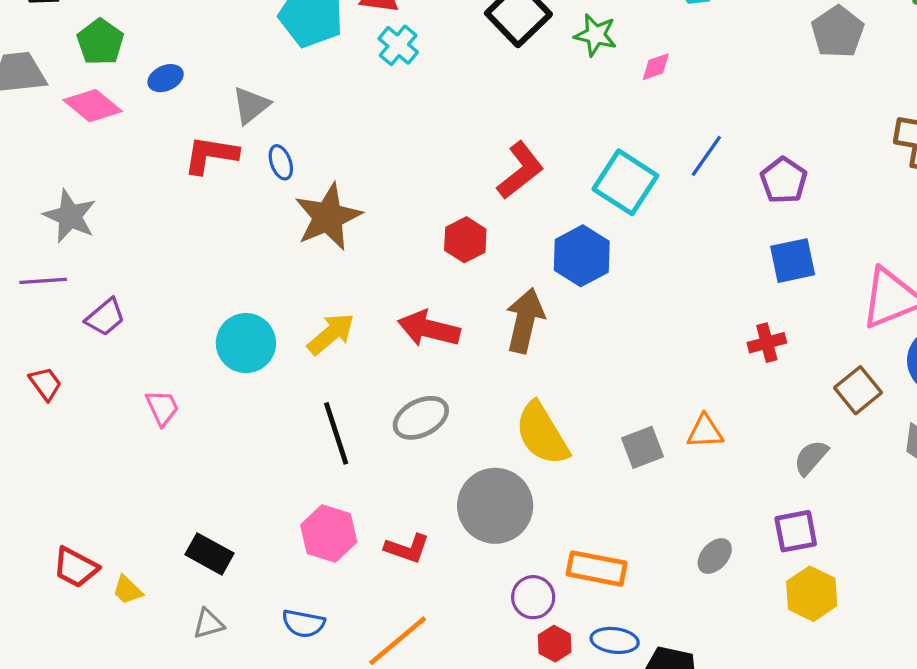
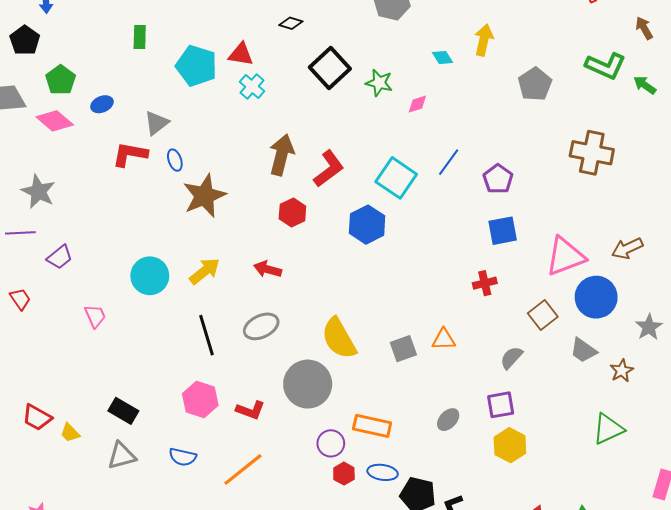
brown arrow: (525, 321) -> (282, 155), moved
red arrow: (429, 329) -> (268, 269), size x0.7
gray triangle: (208, 624) -> (122, 456), size x1.4

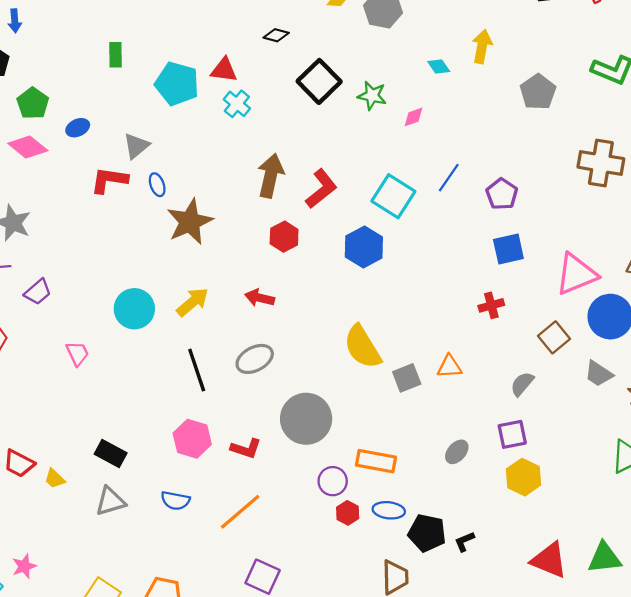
yellow semicircle: (339, 338) -> (362, 347), moved

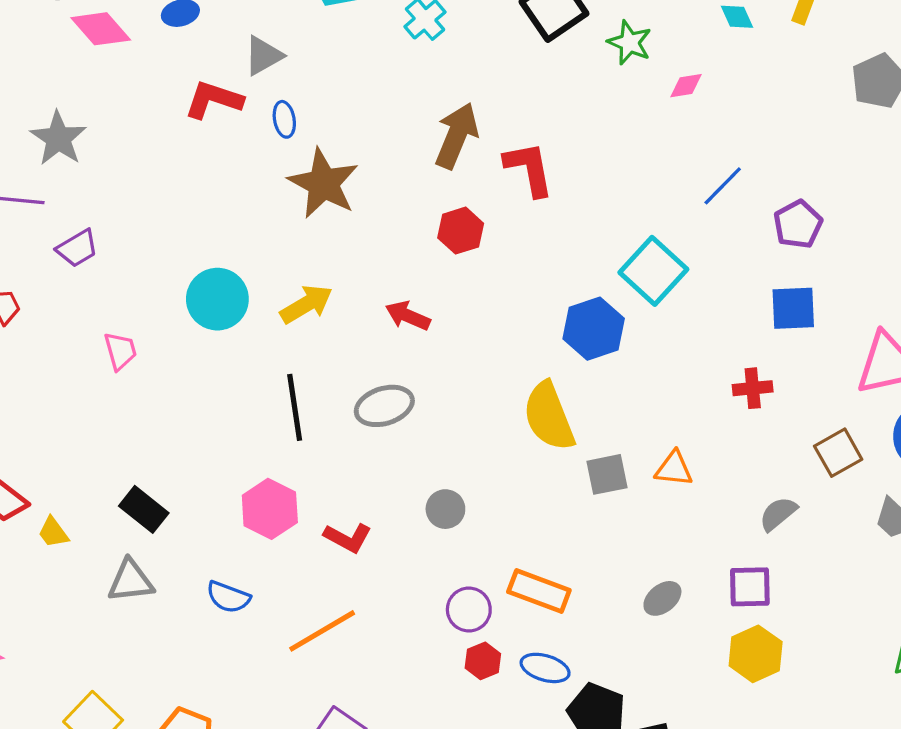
red L-shape: (321, 189) -> (529, 169), turned -72
cyan square: (393, 196) -> (653, 271), moved
brown star: (190, 222) -> (323, 183), turned -30
blue hexagon: (364, 247) -> (594, 329), moved
gray circle: (306, 419) -> (445, 509), size x0.5

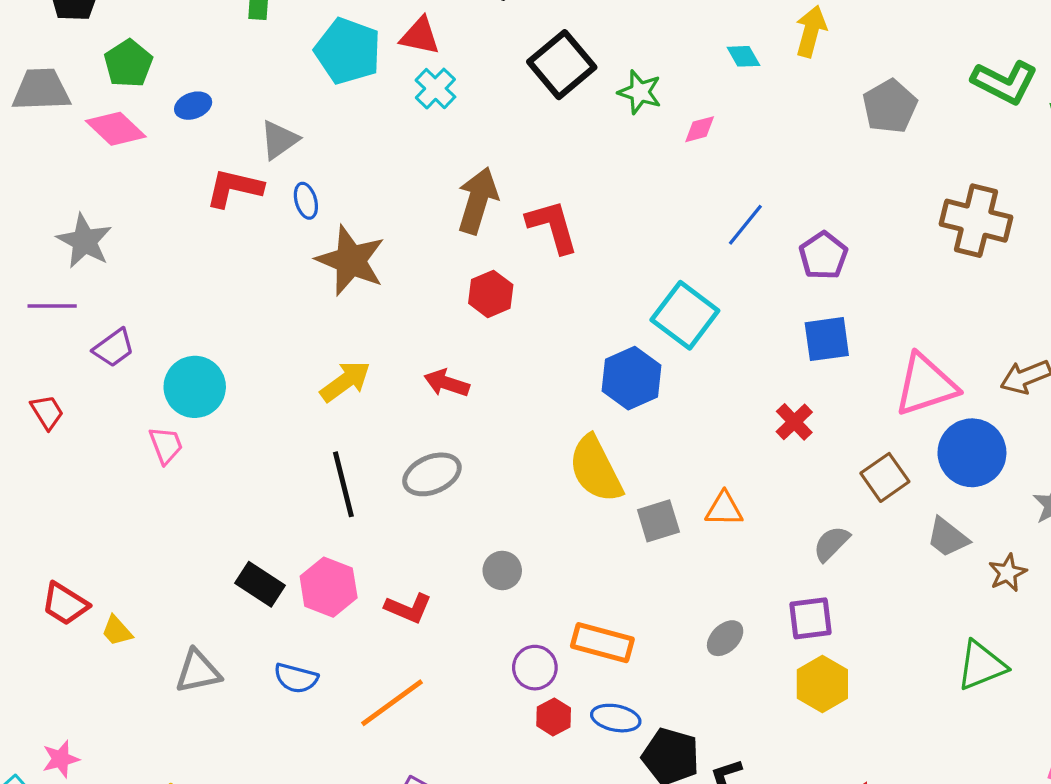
cyan circle: (217, 299) -> (195, 387), moved
red cross: (753, 388) -> (794, 422), turned -33
black rectangle: (144, 509) -> (260, 584), moved

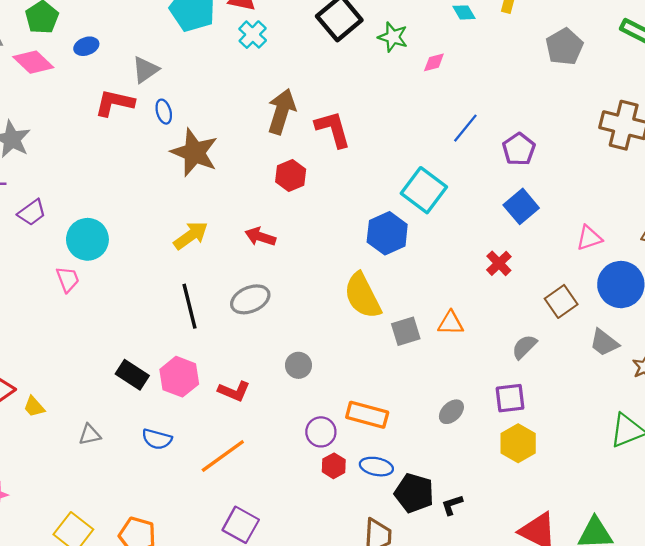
blue square: (827, 339) -> (521, 206), turned -32
pink triangle: (926, 385) -> (589, 238), size x0.6
gray triangle: (198, 671) -> (90, 435), size x0.7

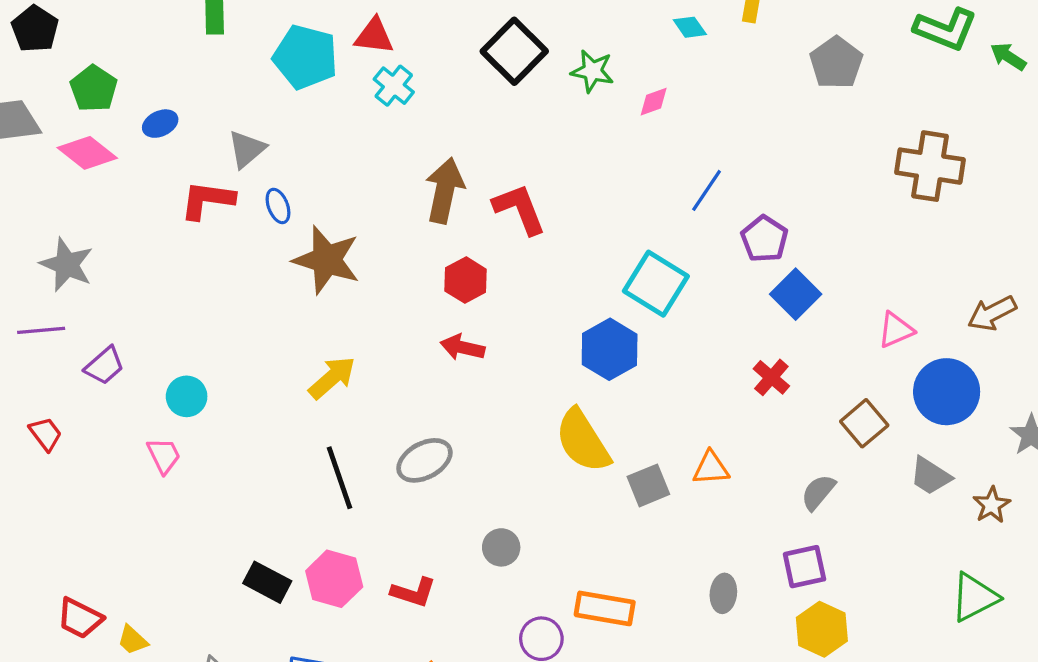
purple pentagon: (519, 149) -> (764, 239), moved
red arrow: (260, 237) -> (463, 347), moved
cyan circle: (87, 239) -> (187, 396), size x0.7
gray ellipse: (451, 412) -> (723, 593), turned -35

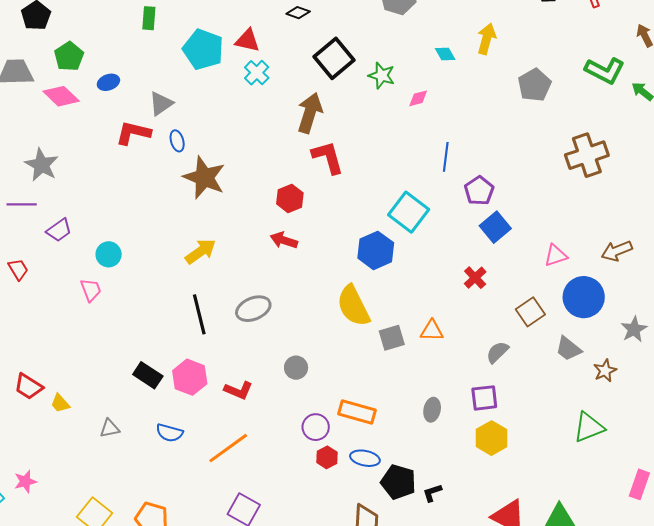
brown cross: (930, 166) -> (587, 155), turned -33
blue line: (707, 190) -> (446, 157), turned -32
brown arrow: (445, 191) -> (310, 113), moved

